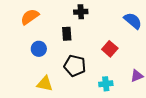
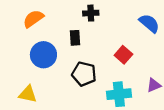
blue circle: (39, 49) -> (43, 55), size x1.5
yellow triangle: (45, 84) -> (28, 94), moved
cyan cross: (106, 84) -> (119, 94), size x1.5

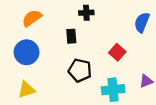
blue semicircle: (149, 23) -> (142, 22), turned -108
blue circle: (43, 55) -> (26, 52), moved
yellow triangle: (28, 94) -> (26, 90), turned -30

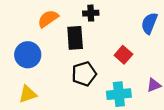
orange semicircle: (32, 18) -> (48, 19), moved
black rectangle: (71, 36) -> (75, 38), size x1.5
black pentagon: (80, 70) -> (84, 74), turned -30

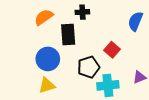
blue circle: (28, 55) -> (48, 59), moved
black pentagon: (84, 74) -> (89, 67), moved
yellow triangle: (28, 94) -> (47, 85), moved

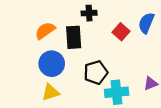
orange semicircle: (44, 17) -> (45, 31), moved
red square: (112, 50) -> (121, 32), moved

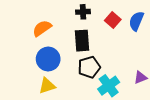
red square: (121, 32) -> (113, 20), moved
black rectangle: (74, 37) -> (82, 41), moved
cyan cross: (117, 92) -> (109, 86), turned -30

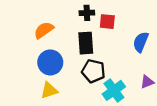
red square: (113, 20) -> (107, 22), moved, turned -35
blue semicircle: (136, 21) -> (141, 42), moved
black pentagon: (89, 67) -> (93, 71), turned 30

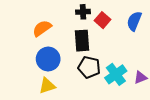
red square: (107, 22) -> (102, 20), turned 35
blue semicircle: (141, 42) -> (134, 21), moved
cyan cross: (114, 90) -> (116, 74), moved

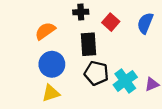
black cross: (83, 12) -> (81, 12), moved

